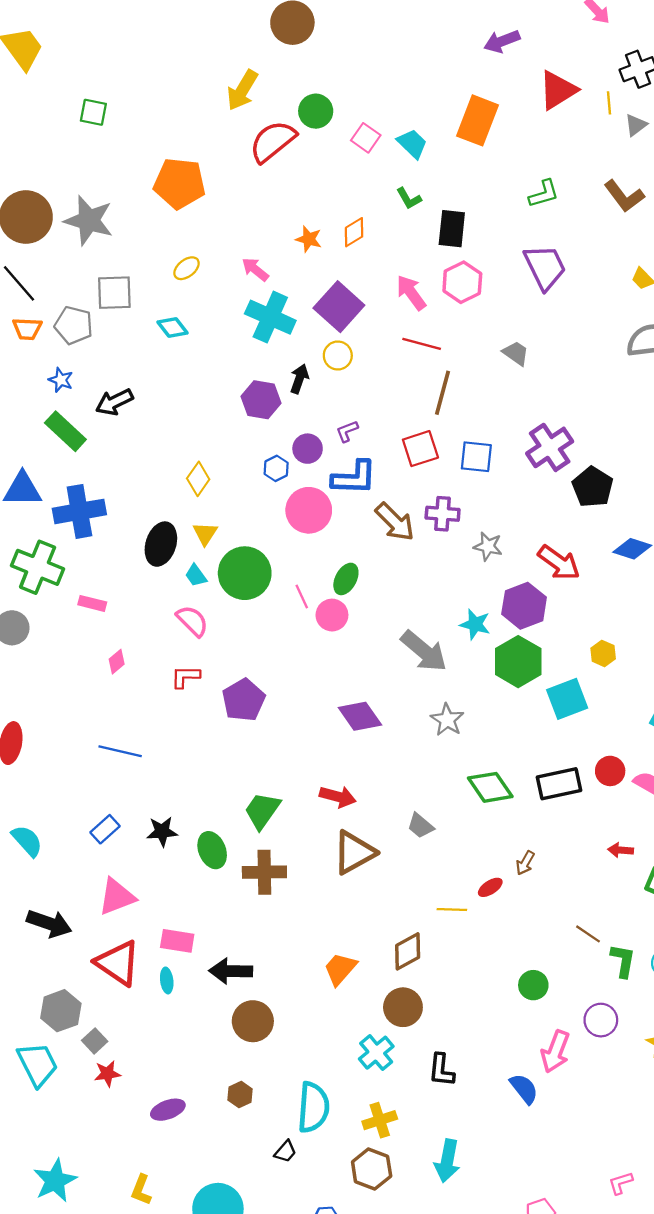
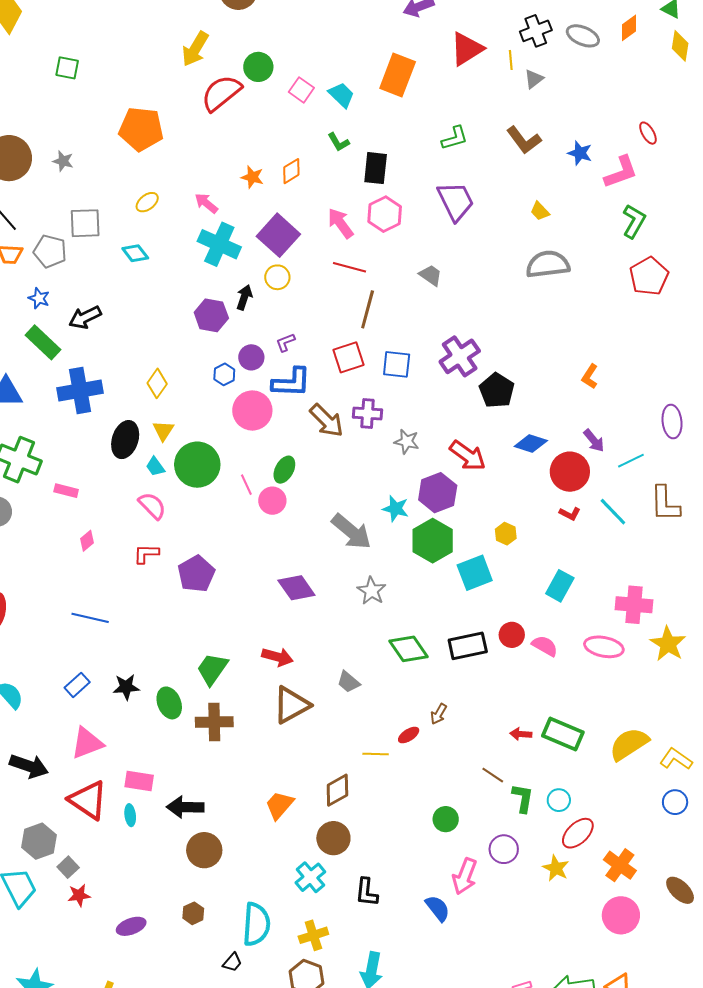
gray star: (89, 221) -> (63, 161), size x0.5
blue cross: (79, 511) -> (80, 390), moved
red arrow: (621, 850) -> (521, 734), moved

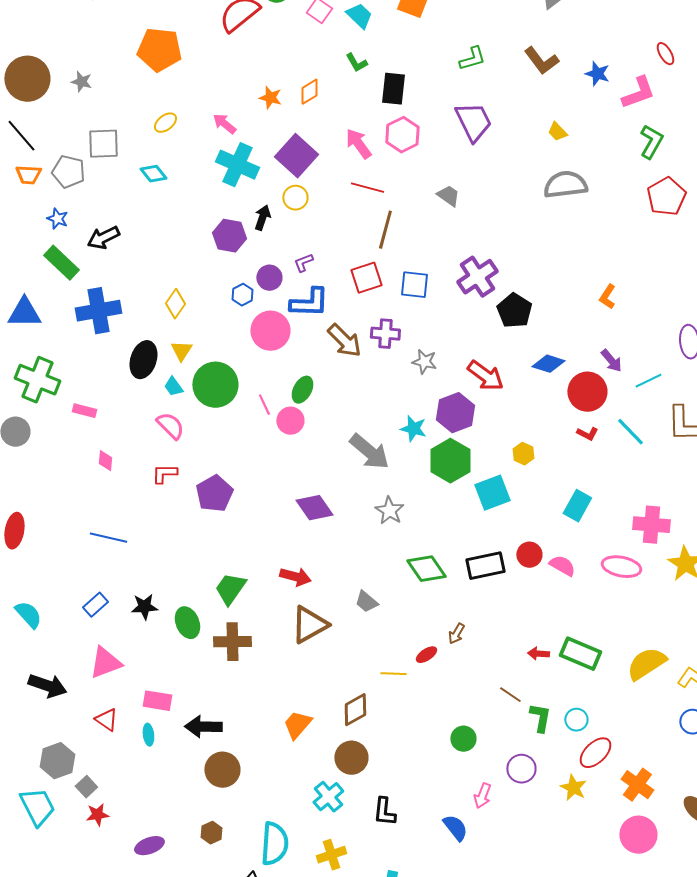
pink diamond: (87, 541) -> (105, 461), turned -45
red triangle: (88, 800) -> (106, 720), size x0.6
pink arrow: (465, 876) -> (482, 796), size x0.7

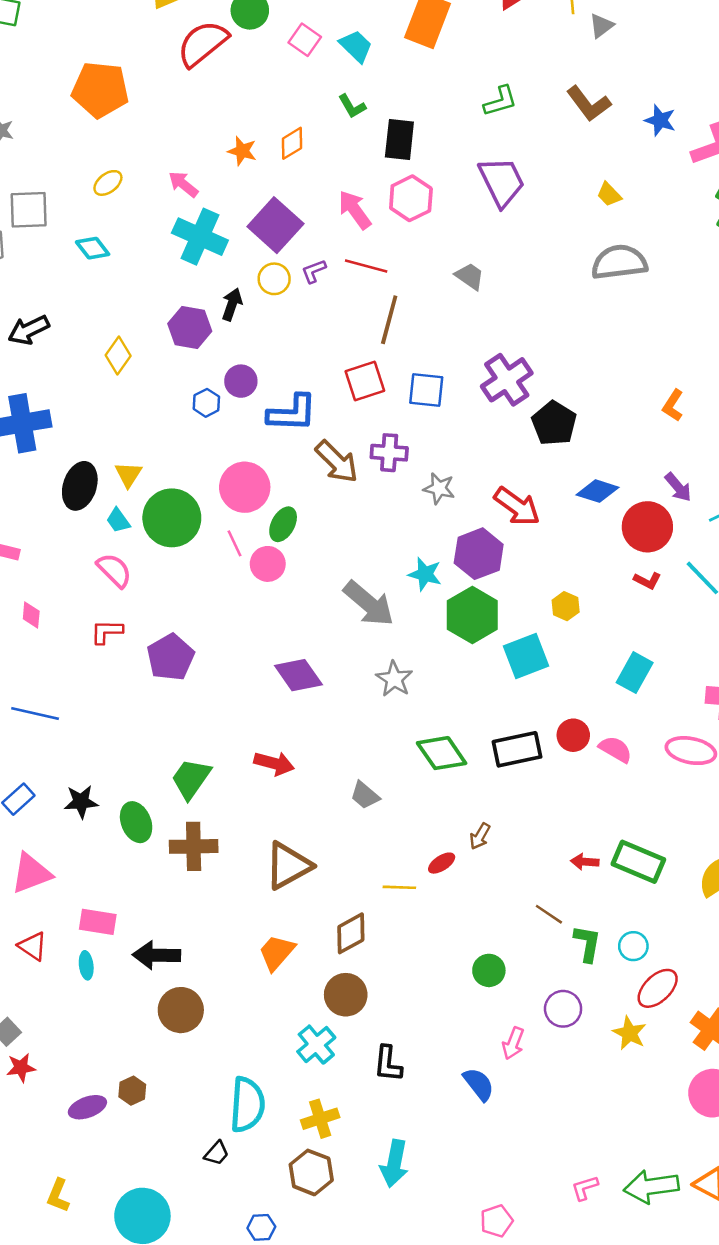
purple L-shape: (303, 263) -> (314, 271), moved
yellow diamond: (175, 304) -> (118, 356), moved
pink circle: (270, 331) -> (245, 487), moved
brown triangle: (309, 625) -> (288, 866), moved
brown hexagon: (211, 833) -> (132, 1091), moved

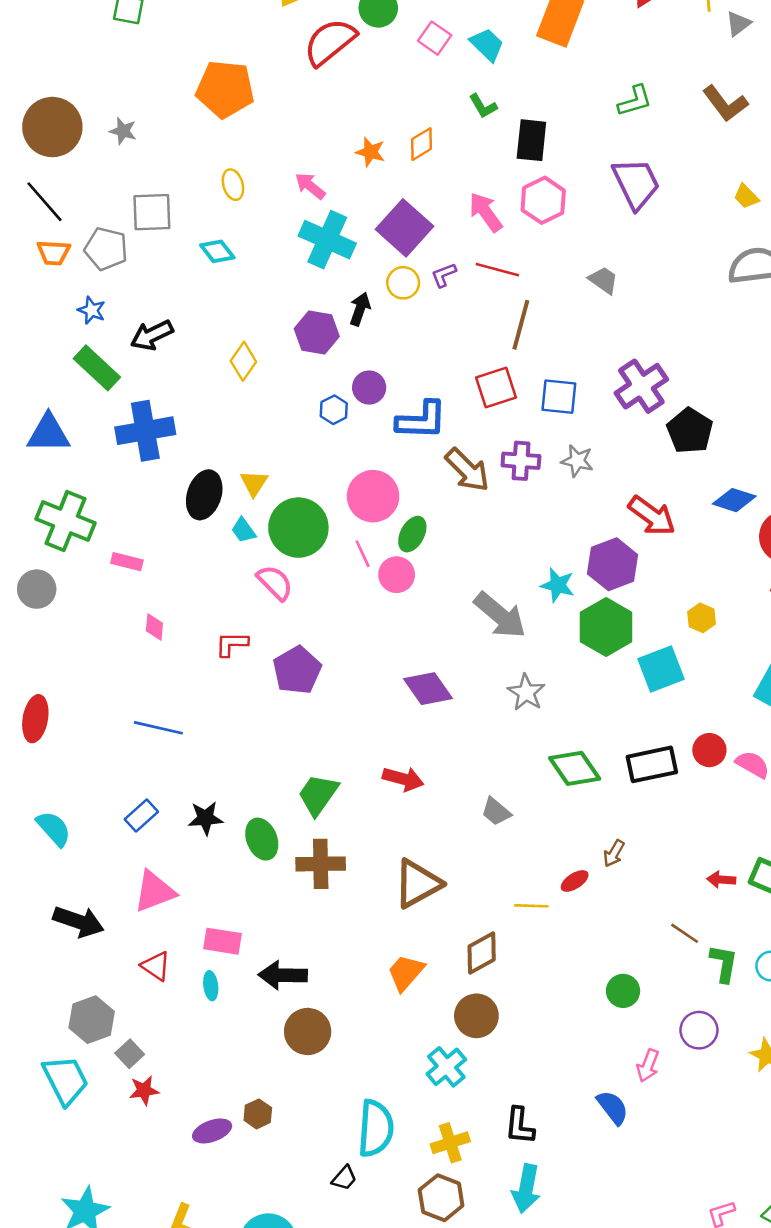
yellow ellipse: (108, 183) -> (233, 185), turned -68
gray star: (439, 488) -> (577, 461), moved
pink semicircle: (114, 570) -> (275, 583), moved
black L-shape: (388, 1064) -> (520, 1126), moved

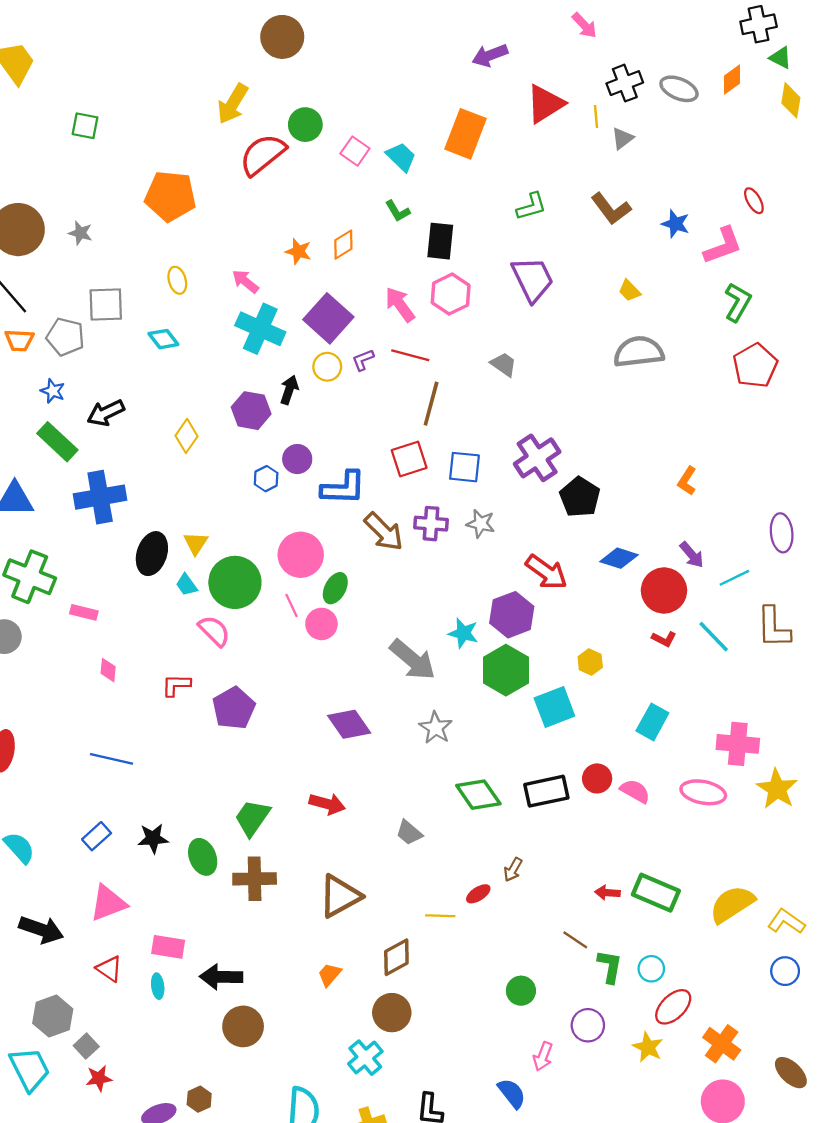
orange trapezoid: (406, 973) -> (330, 975), size x0.7

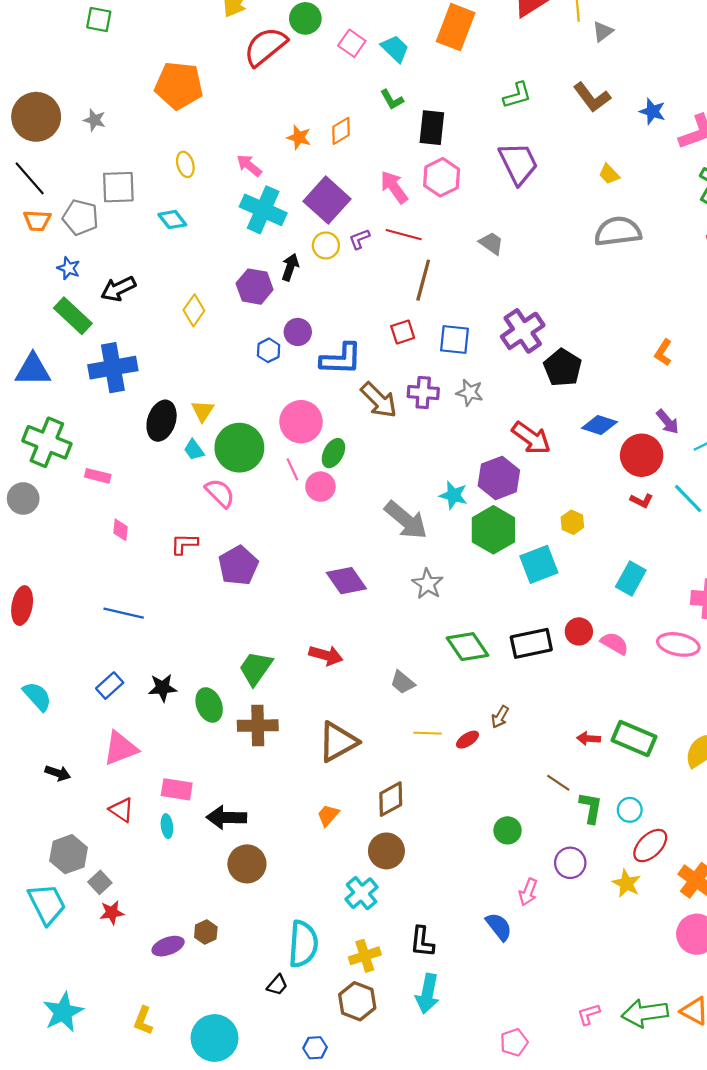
red square: (409, 459) -> (403, 332), size x0.7
yellow line: (440, 916) -> (428, 733), moved
black arrow: (41, 930) -> (58, 773), size x0.6

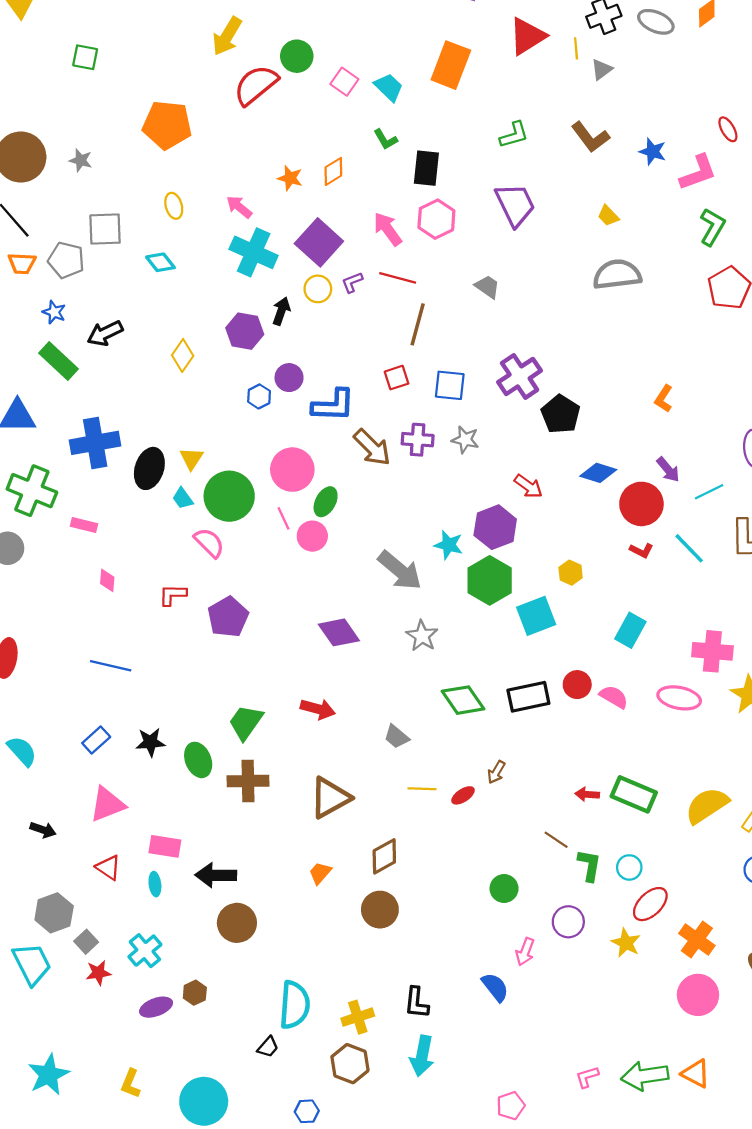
blue cross: (113, 368) -> (95, 443), moved
red arrow: (531, 438) -> (528, 486), size x0.7
cyan cross: (362, 893) -> (145, 951), moved

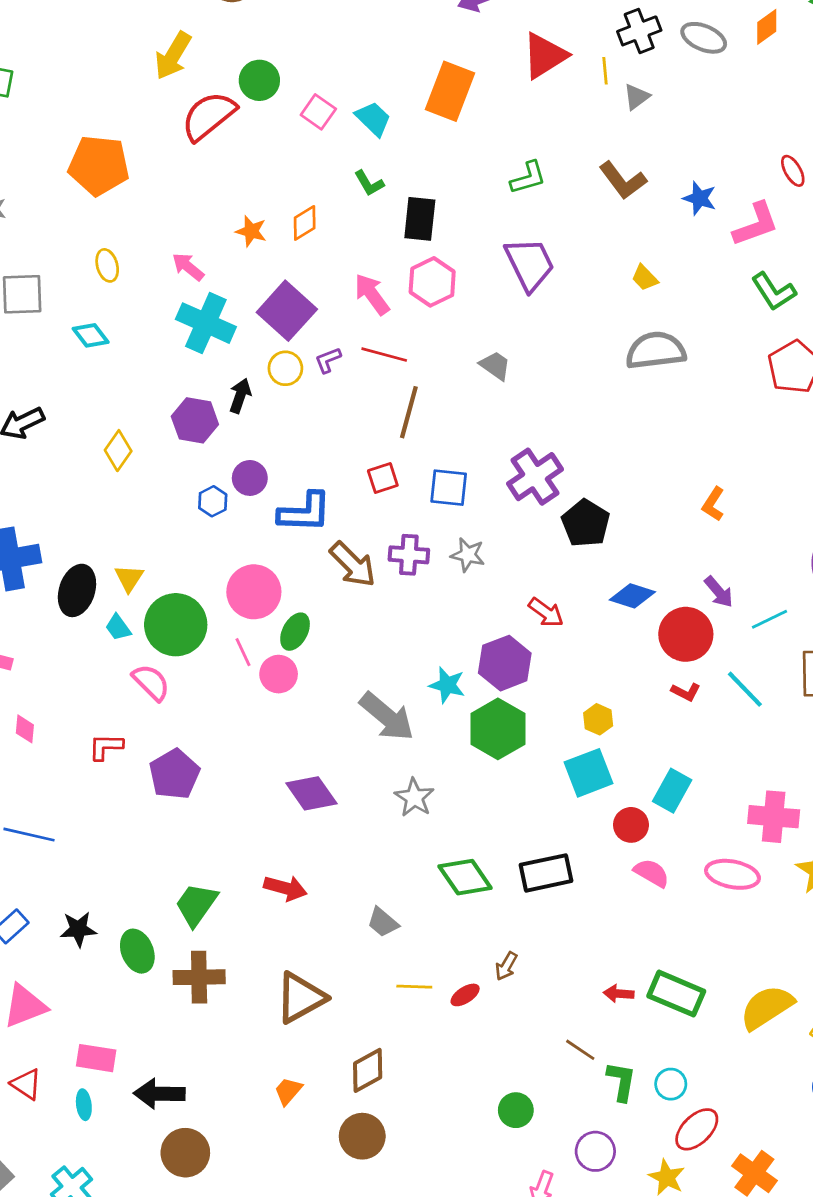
green L-shape: (712, 227) -> (774, 291), turned 117
cyan square: (536, 616) -> (588, 773), moved
red circle: (577, 685) -> (631, 825), moved

